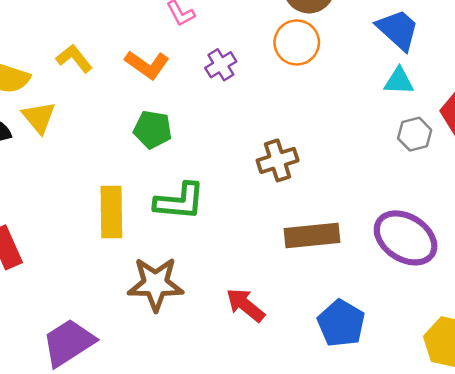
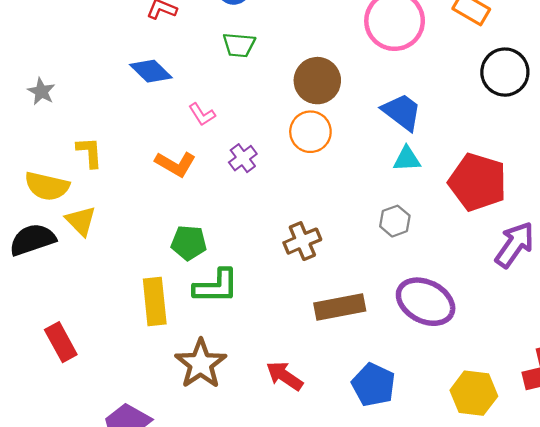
yellow L-shape: (74, 58) -> (89, 152), moved, turned 40
green pentagon: (153, 129) -> (189, 243), moved
gray hexagon: (415, 134) -> (395, 221), moved
brown star: (156, 284) -> (201, 364), turned -30

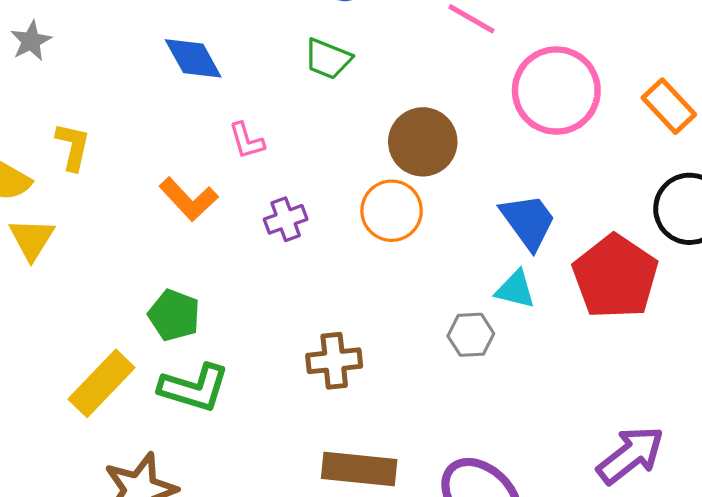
red pentagon: (478, 182) -> (615, 277), moved
gray hexagon: (395, 221) -> (471, 335), moved
yellow rectangle: (155, 301) -> (102, 383), turned 33

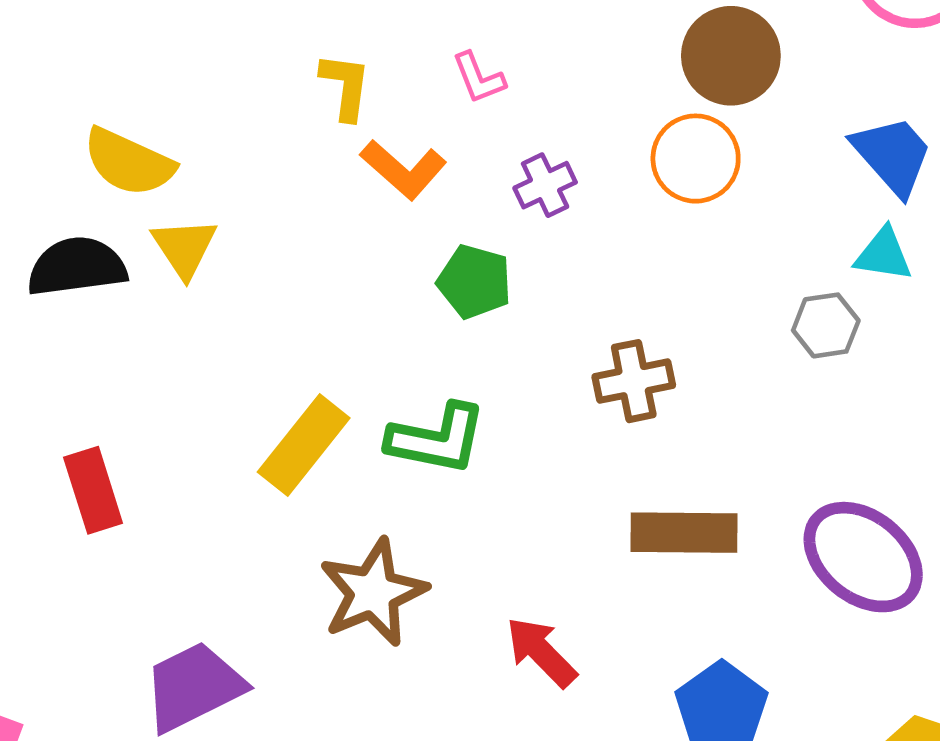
yellow L-shape: (73, 147) -> (345, 86), moved
green pentagon: (174, 315) -> (474, 282), moved

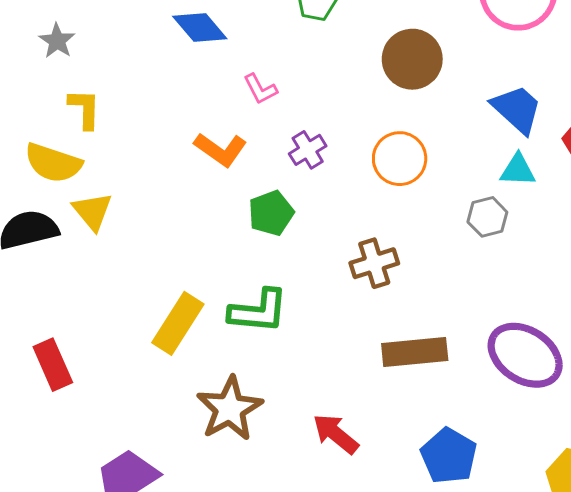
yellow L-shape: (345, 86) -> (85, 109), moved
orange circle: (696, 159) -> (400, 159), moved
green pentagon: (474, 282) -> (271, 213), turned -30

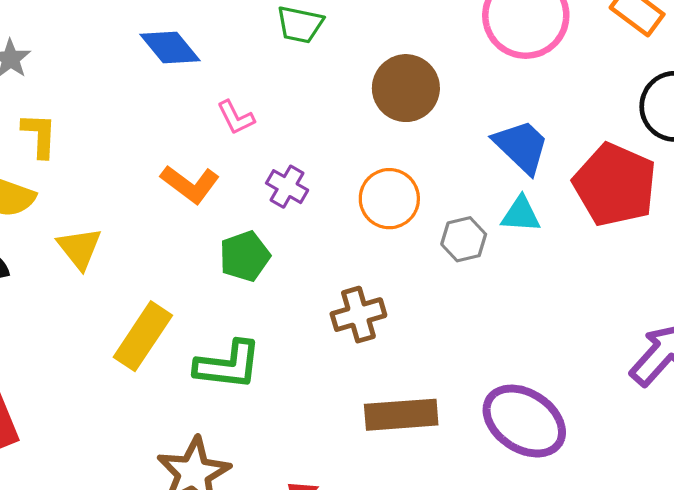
purple cross: (308, 150) -> (287, 187), turned -30
yellow triangle: (92, 211) -> (79, 248), moved
gray hexagon: (487, 217) -> (464, 239), moved
yellow rectangle: (178, 323) -> (143, 336), moved

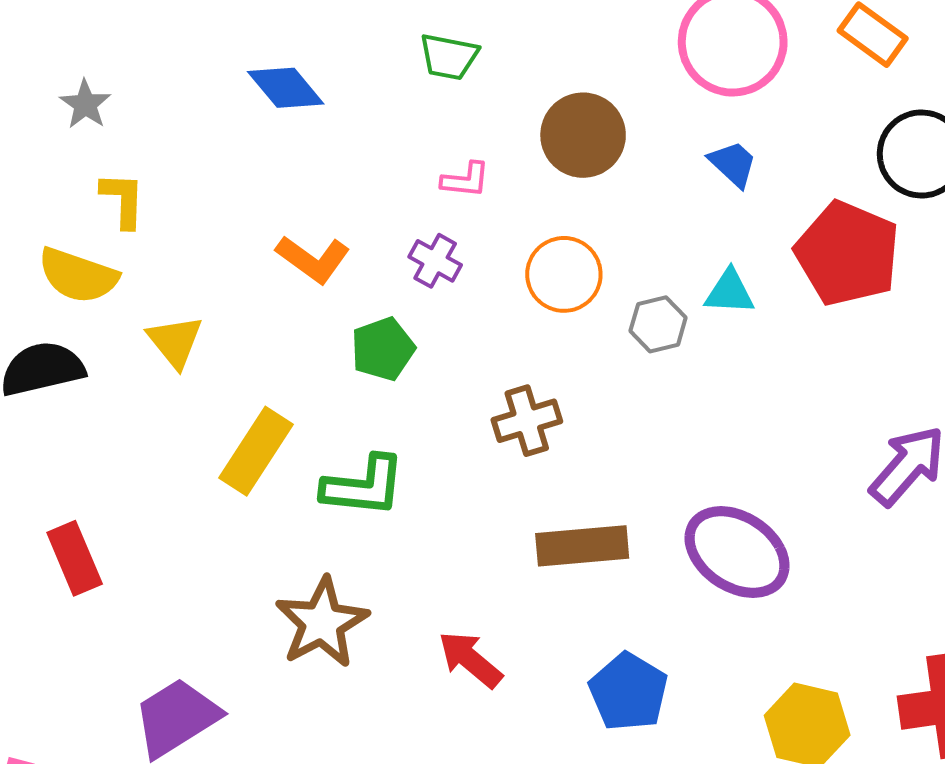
pink L-shape: (236, 118) -> (465, 180), moved, turned -57
blue trapezoid: (521, 146) -> (733, 164), moved, size x0.7

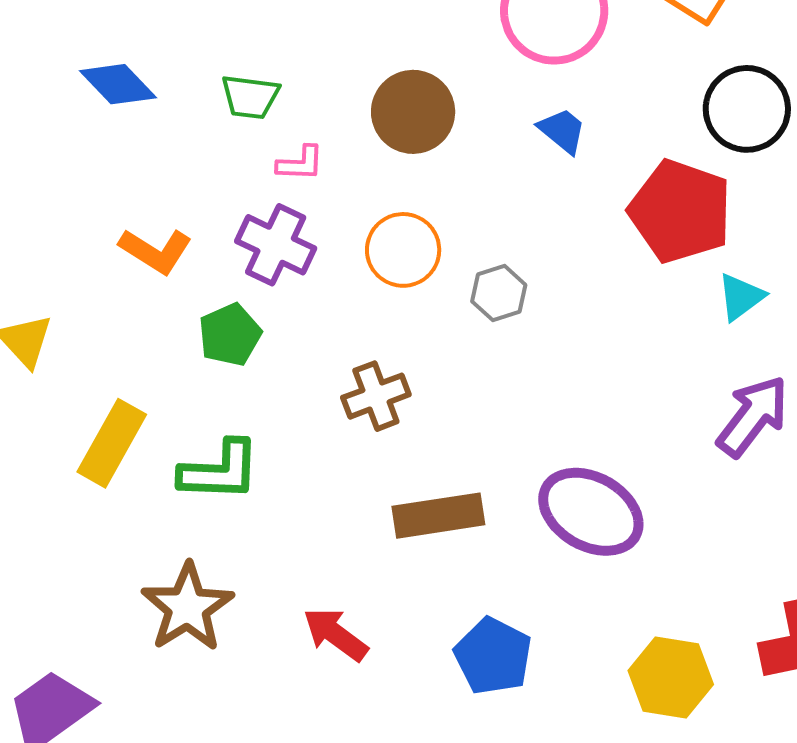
green trapezoid: (449, 57) -> (250, 97), moved
purple cross: (435, 261) -> (276, 245), size x1.5
cyan triangle: (730, 292) -> (741, 297), moved, turned -36

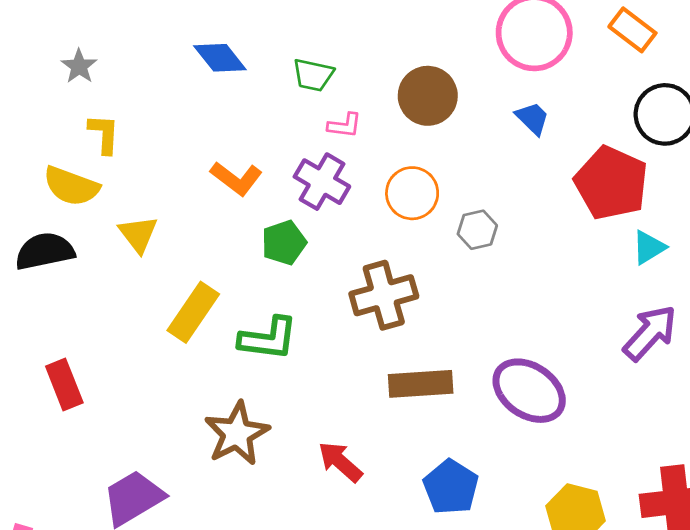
brown cross: (376, 396) -> (384, 295), size x1.4

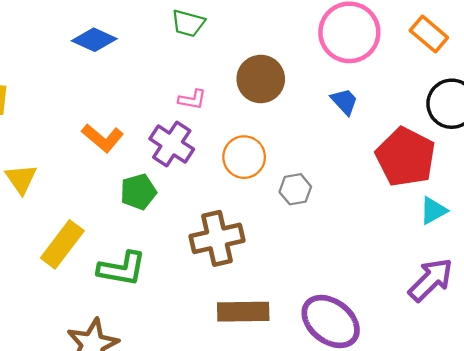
blue diamond: (220, 58) -> (94, 40), turned -30
green trapezoid: (313, 75) -> (188, 23), moved

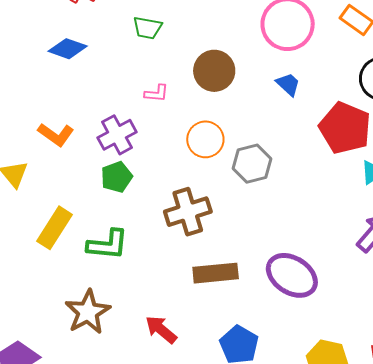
orange L-shape: (103, 138) -> (56, 135), moved
purple cross: (172, 144) -> (117, 135), moved, turned 33
gray hexagon: (295, 189) -> (252, 164), size x1.4

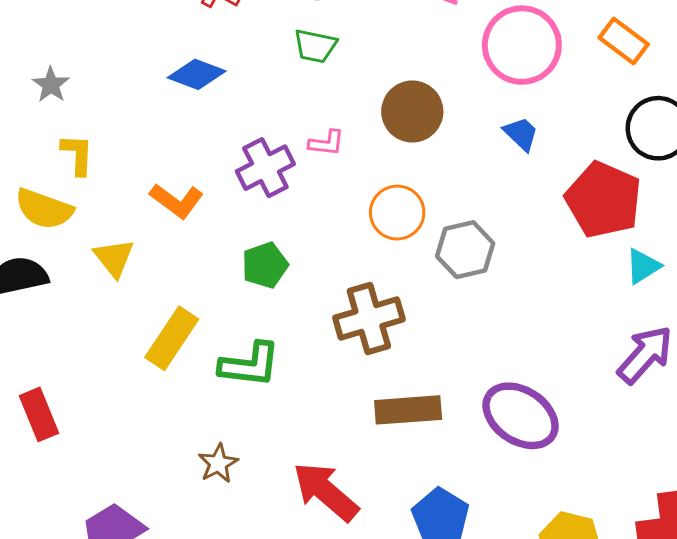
purple cross: (117, 135) -> (265, 168), moved
brown star: (88, 312) -> (218, 463), size x0.6
red arrow: (161, 329) -> (326, 492), size x1.4

